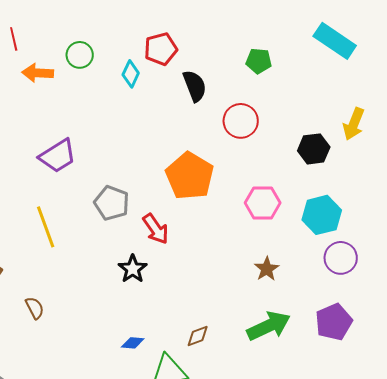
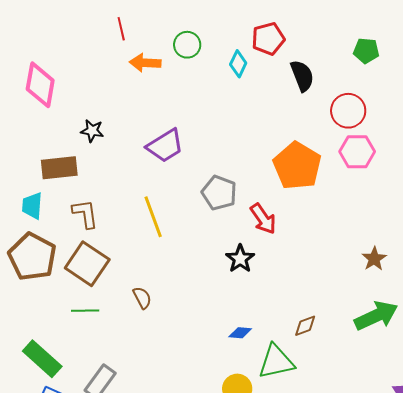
pink hexagon: (263, 203) -> (357, 152), moved

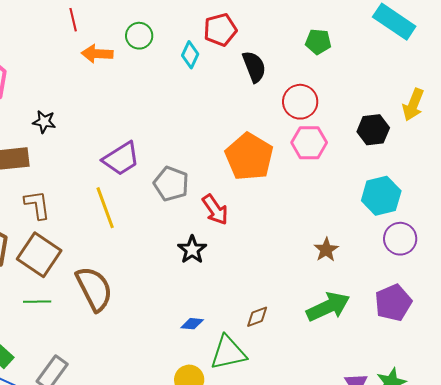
purple trapezoid: (165, 146) -> (121, 159), moved
brown semicircle: (142, 298) -> (94, 289), size x2.0

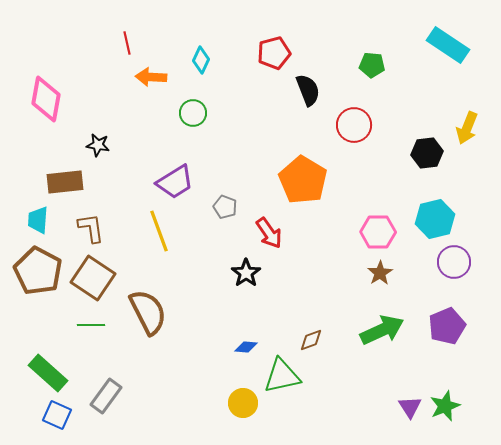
green circle: (139, 36) -> (193, 113), moved
cyan diamond: (190, 55) -> (201, 60), moved
pink hexagon: (309, 143) -> (378, 232), moved
gray pentagon: (171, 184) -> (225, 207), size x0.7

